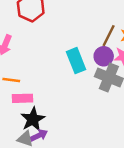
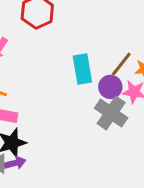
cyan rectangle: (76, 61) -> (82, 69), moved

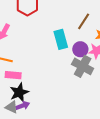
brown line: (121, 64) -> (84, 21), moved

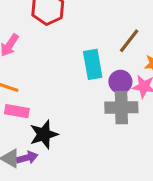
gray cross: (83, 66) -> (121, 107), turned -35
black star: (19, 92) -> (44, 134), moved

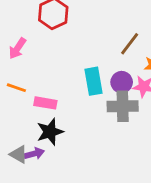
cyan rectangle: (93, 64) -> (94, 81), moved
pink rectangle: (17, 111) -> (45, 103), moved

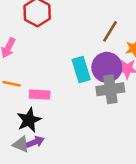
purple circle: (122, 82) -> (107, 67), size x1.5
black star: (50, 132) -> (29, 120), moved

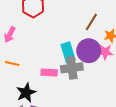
gray cross: (110, 89) -> (72, 68), moved
pink rectangle: (40, 95) -> (49, 73), moved

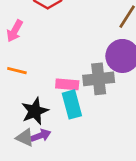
cyan rectangle: (68, 52) -> (72, 104), moved

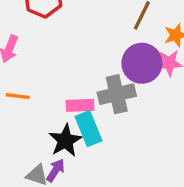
black star: (35, 111) -> (65, 141), moved
purple arrow: (41, 135) -> (56, 170), turned -30

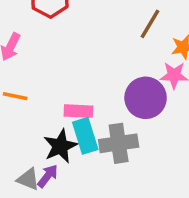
purple circle: (142, 63) -> (146, 98), moved
gray cross: (117, 94) -> (119, 143), moved

